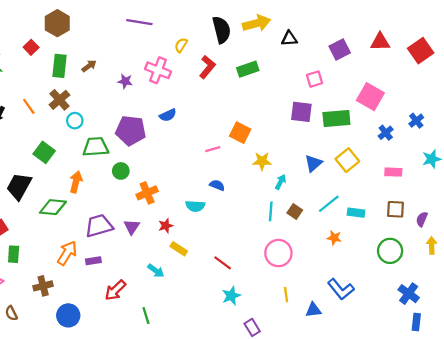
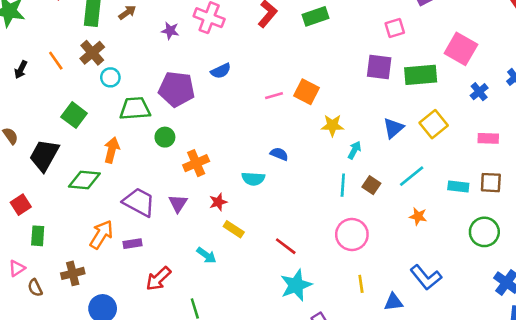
pink line: (213, 149) -> (274, 96), moved
cyan rectangle: (356, 213) -> (458, 186), moved
purple trapezoid: (99, 226) -> (139, 202), turned 44
cyan star: (231, 296) -> (296, 285), size x1.4
brown semicircle: (11, 313) -> (35, 288), moved

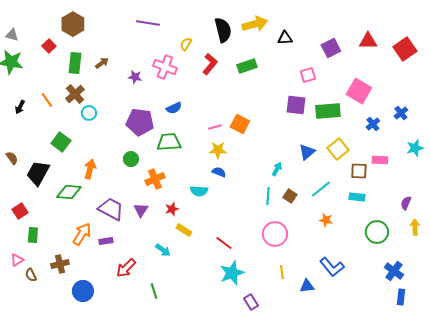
green trapezoid: (135, 109) -> (169, 142), moved
yellow star: (332, 125) -> (218, 150), moved
brown square: (491, 183) -> (359, 171), moved

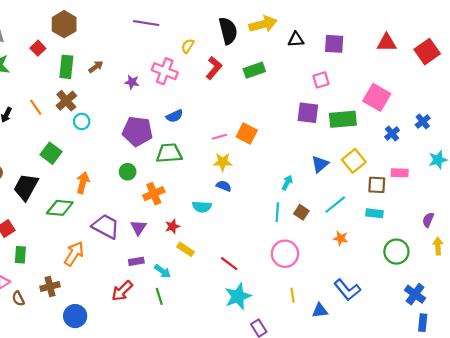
purple square: (331, 48) -> (334, 44), moved, turned 30
purple rectangle: (106, 241) -> (136, 261), moved
green line: (154, 291) -> (159, 296), moved

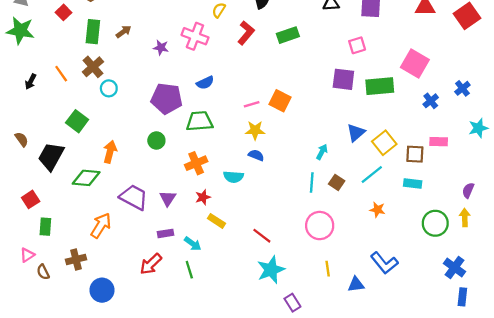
yellow square: (354, 161) -> (384, 143), moved
orange cross: (154, 194) -> (196, 163), moved
yellow arrow: (438, 246) -> (465, 218), moved

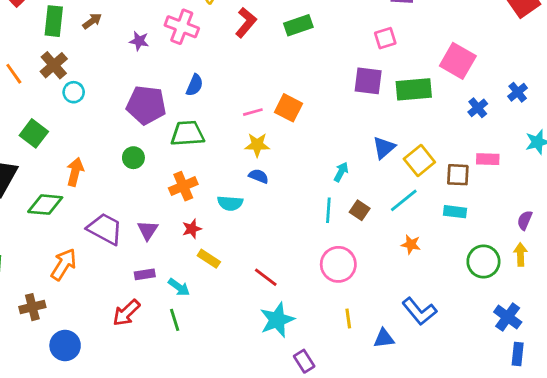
blue semicircle: (205, 83) -> (195, 85), turned -42

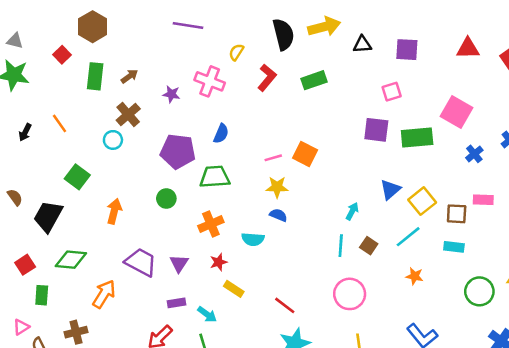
brown cross: (54, 65) -> (128, 115), moved
green diamond: (45, 205) -> (71, 260), moved

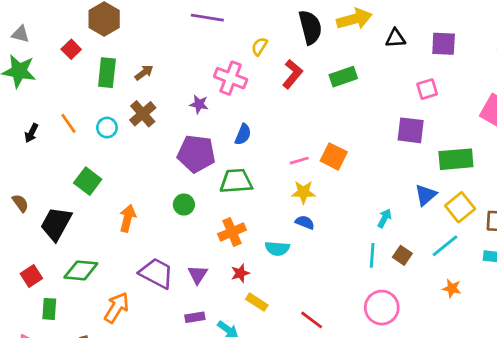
purple star: (171, 94) -> (199, 104), moved
green rectangle: (417, 137) -> (456, 159), moved
cyan circle: (113, 140) -> (107, 128), moved

